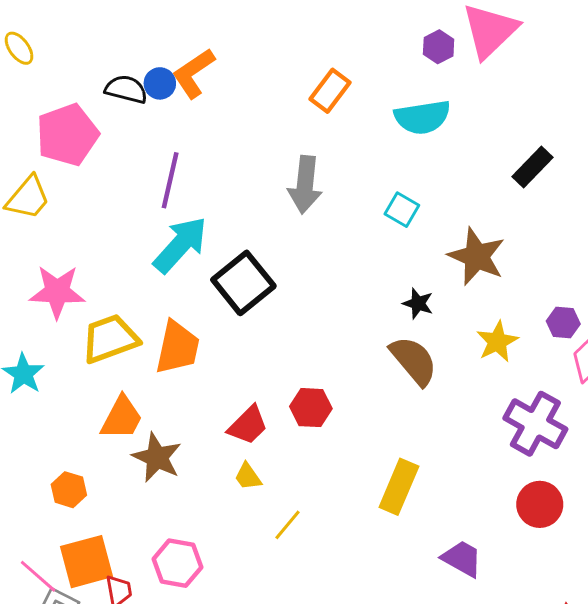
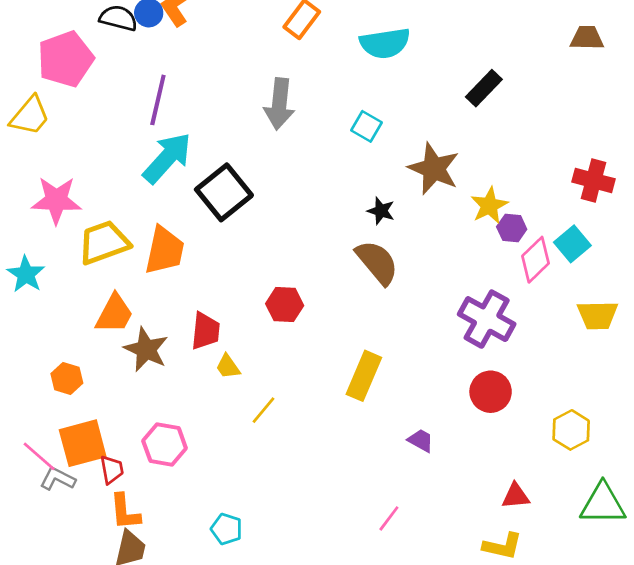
yellow star: (497, 342) -> (489, 206), moved
red trapezoid: (248, 425) -> (205, 331), moved, turned -39
purple trapezoid: (462, 559) -> (421, 441), size x0.7

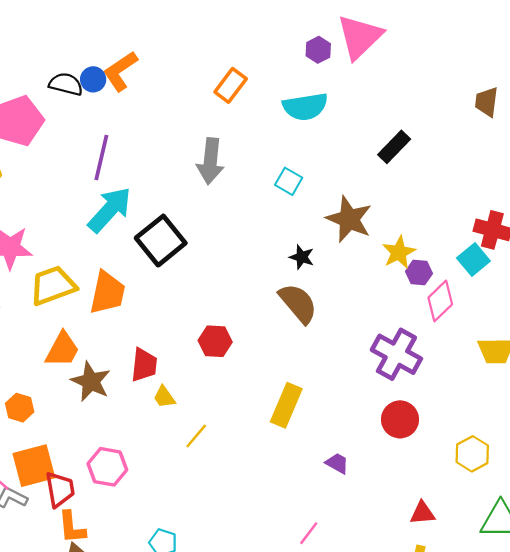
brown trapezoid: (587, 38) -> (486, 102), turned -84
cyan square: (572, 244) -> (473, 259), moved
red trapezoid: (112, 470) -> (60, 489), size x1.4

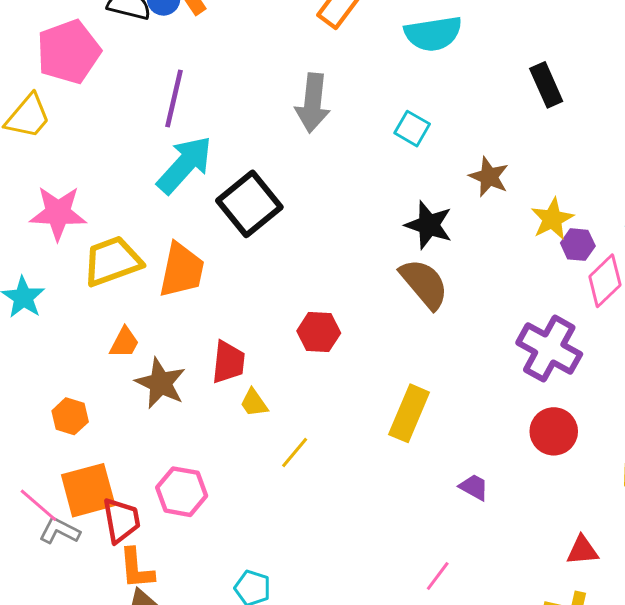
black rectangle: (394, 147) -> (546, 85), turned -68
brown star: (349, 219) -> (489, 177), size x0.7
black star: (302, 257) -> (429, 225), size x1.5
orange trapezoid: (62, 350) -> (124, 343), size x0.7

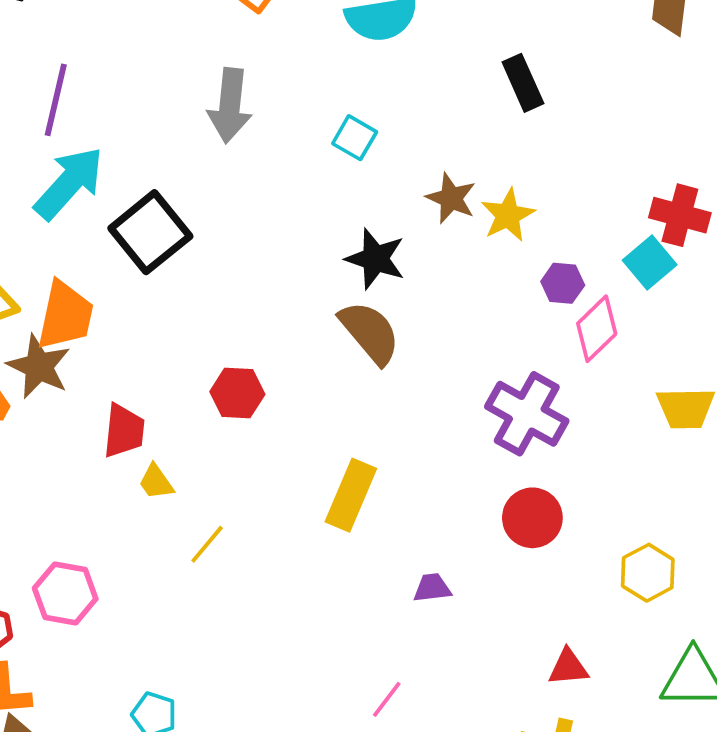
yellow star: (552, 219) -> (508, 215), moved
brown star: (160, 383) -> (39, 367), moved
purple trapezoid: (474, 487) -> (432, 588), turned -36

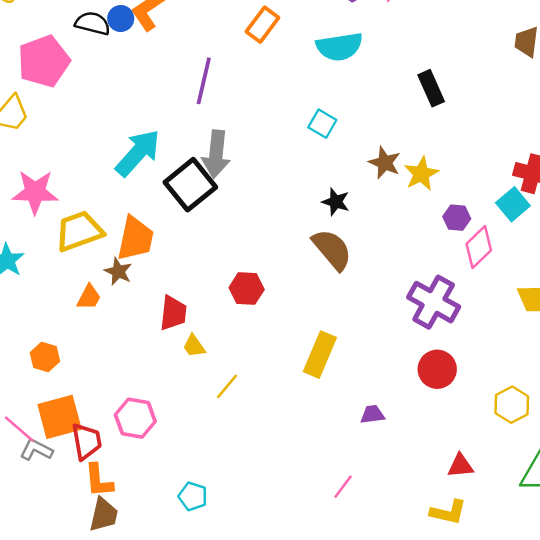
purple line: (56, 100) -> (204, 81), moved
gray arrow: (230, 106) -> (216, 154), moved
black star: (375, 259) -> (336, 202), size x0.7
brown star: (39, 367) -> (118, 271), size x0.7

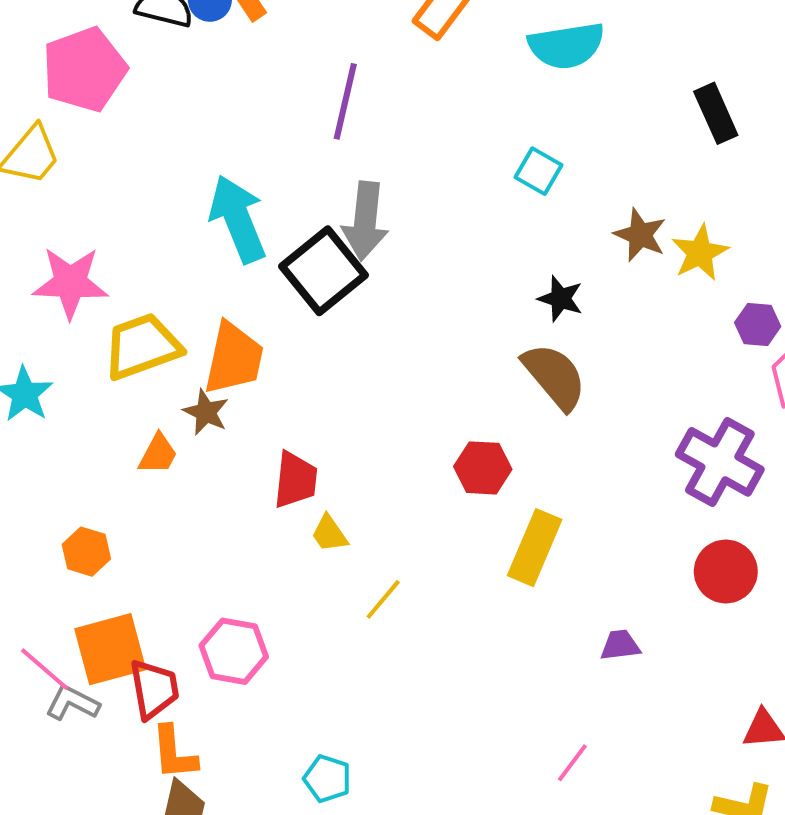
cyan arrow: (138, 153) -> (238, 219), turned -64
red hexagon: (247, 289) -> (483, 468), moved

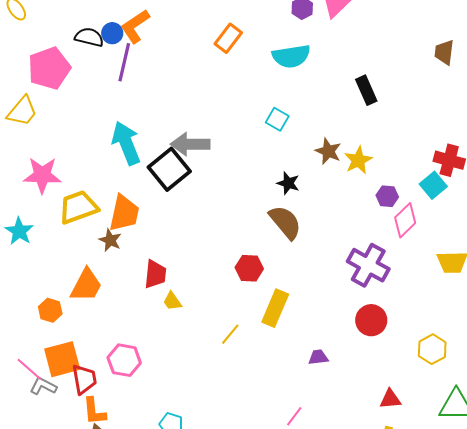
purple line: (345, 101) -> (124, 62), moved
gray arrow: (365, 221) -> (190, 144), turned 84
orange trapezoid: (158, 454) -> (86, 285), moved, size x1.6
yellow line: (383, 599) -> (230, 334), moved

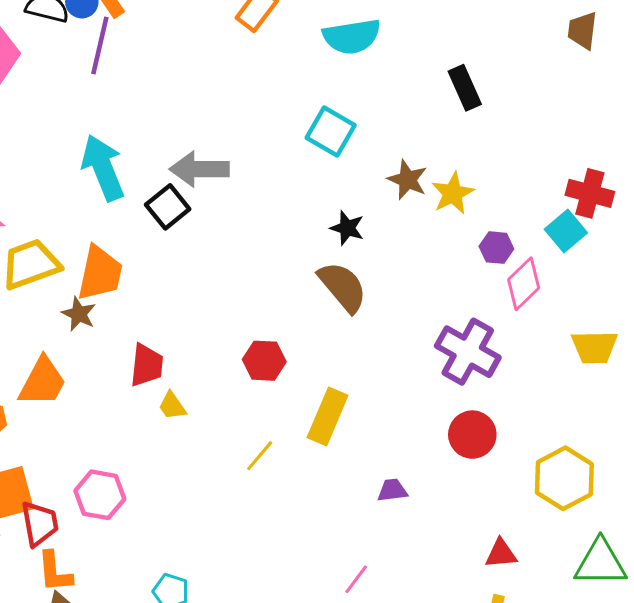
cyan square: (277, 119) -> (331, 131), size x1.4
black square: (169, 169) -> (168, 207), size x0.7
red hexagon: (249, 268) -> (264, 361), moved
yellow hexagon: (432, 349) -> (564, 478), size x1.4

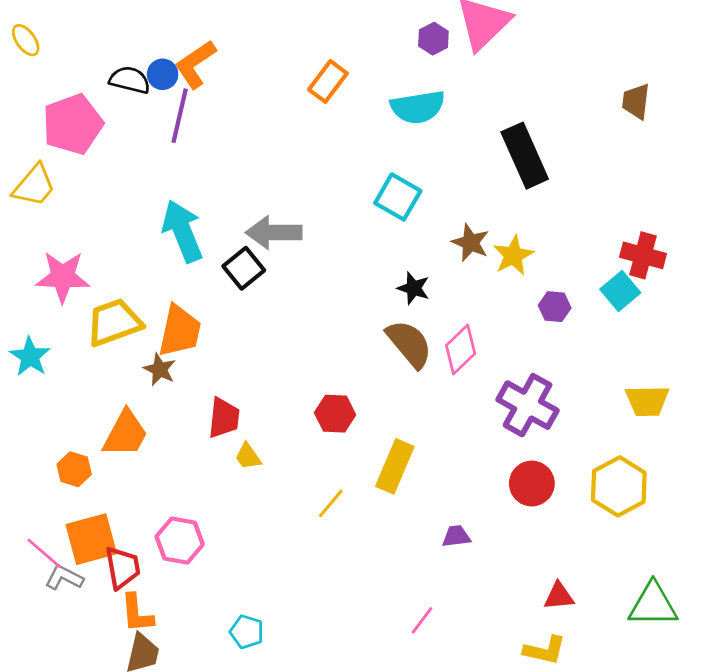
black rectangle: (465, 88) -> (525, 156), size x1.5
pink diamond: (524, 284) -> (461, 349), moved
yellow hexagon: (564, 478) -> (619, 486), moved

